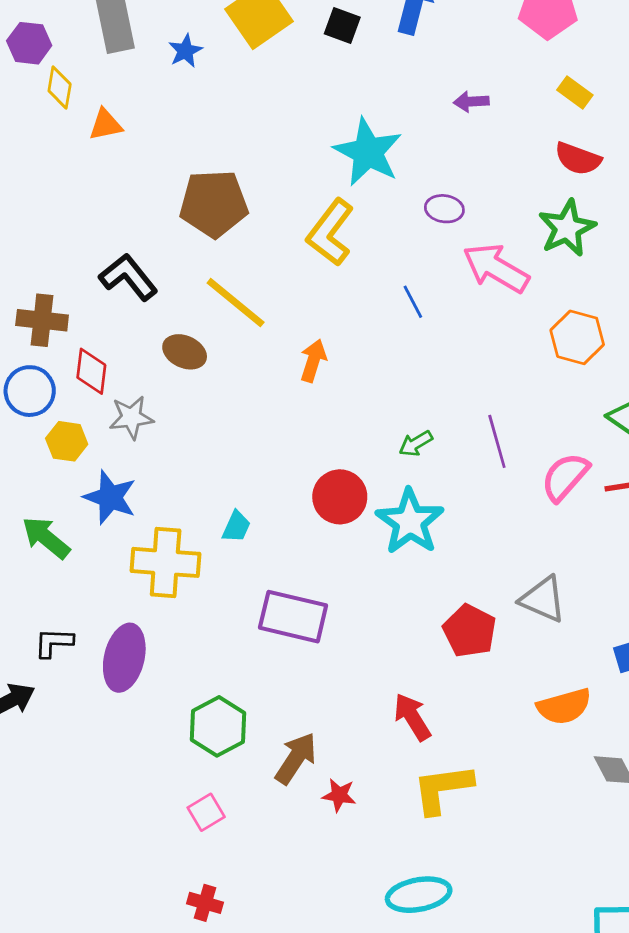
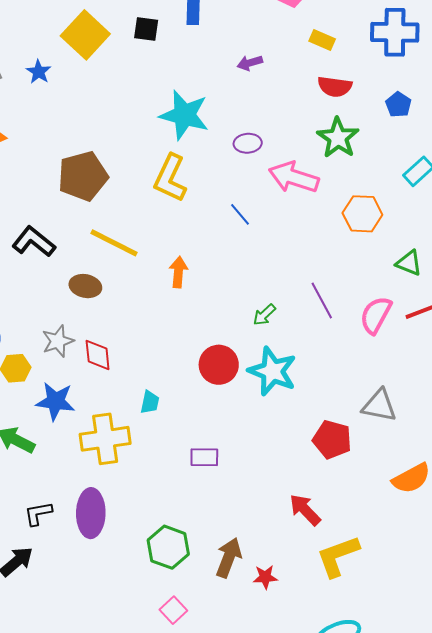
red diamond: (91, 371) -> (98, 355), moved
purple rectangle: (293, 617) -> (204, 457), size x0.6

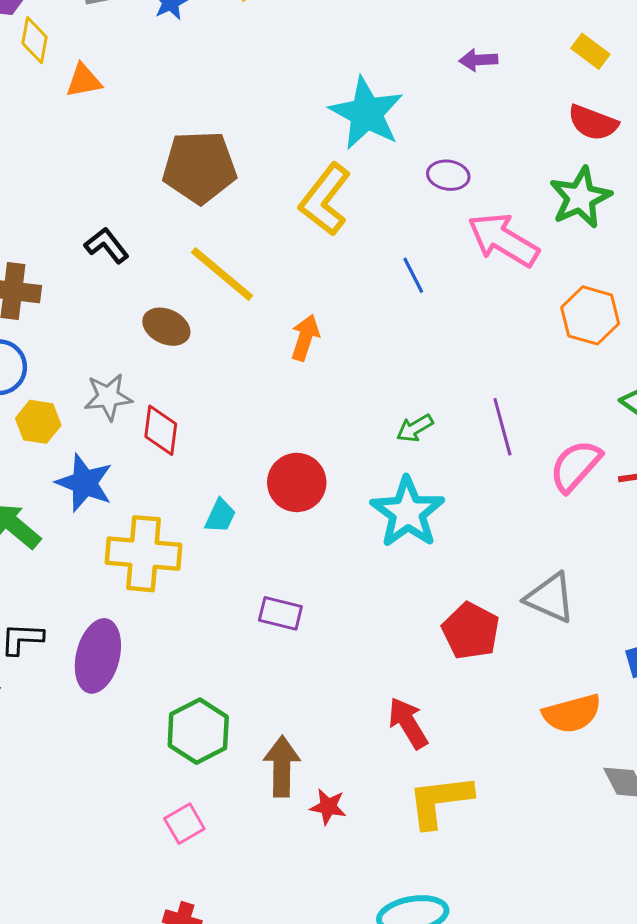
black L-shape: (34, 242) -> (107, 245), size x0.7
red circle: (219, 365) -> (297, 482), moved
brown arrow: (229, 558) -> (282, 766), turned -33

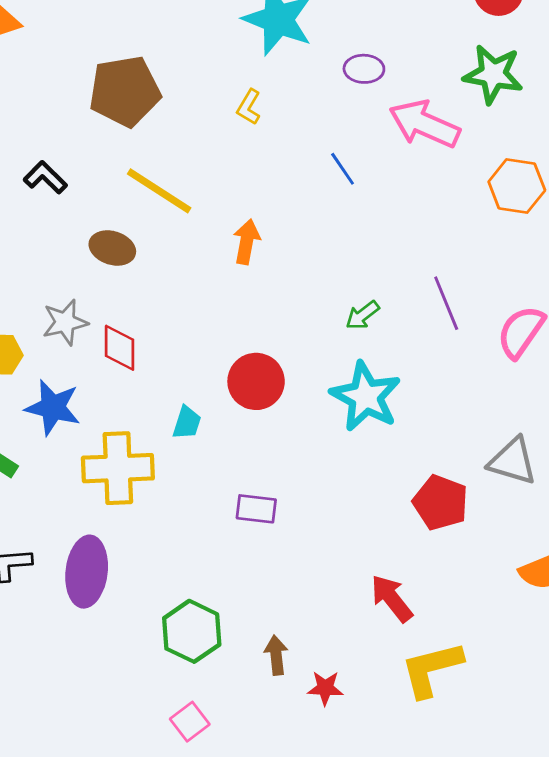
green star: (580, 198) -> (493, 74), turned -30
yellow L-shape: (325, 199) -> (249, 107), size x0.5
brown arrow: (282, 766) -> (276, 655), size x0.7

